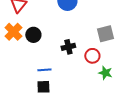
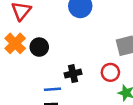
black cross: (68, 47) -> (73, 74), moved

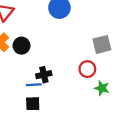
black cross: (73, 74) -> (44, 75), moved

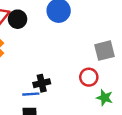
black circle: (21, 46) -> (18, 19), moved

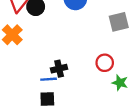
gray square: (105, 51) -> (119, 22), moved

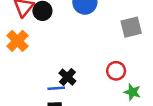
black cross: (59, 69) -> (67, 77), turned -35

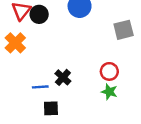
blue line: (56, 88) -> (40, 87), moved
green star: (132, 92) -> (109, 92), moved

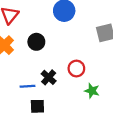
black circle: (39, 14) -> (36, 42), moved
red circle: (109, 71) -> (76, 69), moved

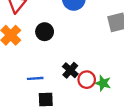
red circle: (76, 69) -> (87, 80), moved
black cross: (49, 77) -> (70, 70), moved

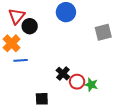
black circle: (45, 32) -> (30, 26), moved
blue line: (35, 78) -> (21, 60), moved

